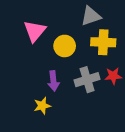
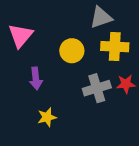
pink triangle: (35, 31) -> (21, 35), moved
purple arrow: (53, 81) -> (36, 78), moved

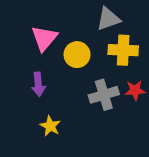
pink triangle: (21, 35) -> (44, 38), moved
yellow star: (47, 117) -> (50, 126), turned -30

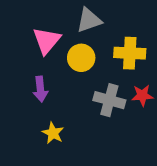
gray triangle: (108, 19) -> (89, 20), moved
gray cross: (104, 95) -> (109, 100), turned 32

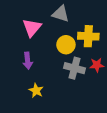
gray triangle: (89, 20) -> (61, 14), turned 36
yellow circle: (81, 58) -> (66, 45), moved

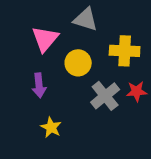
yellow circle: (66, 45) -> (78, 63), moved
gray cross: (74, 68) -> (105, 96), turned 36

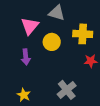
gray cross: (105, 96) -> (67, 90), moved
yellow star: (51, 127) -> (24, 95), moved

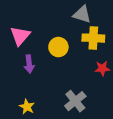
gray triangle: (57, 13) -> (82, 14), moved
pink triangle: (30, 26) -> (20, 36), moved

